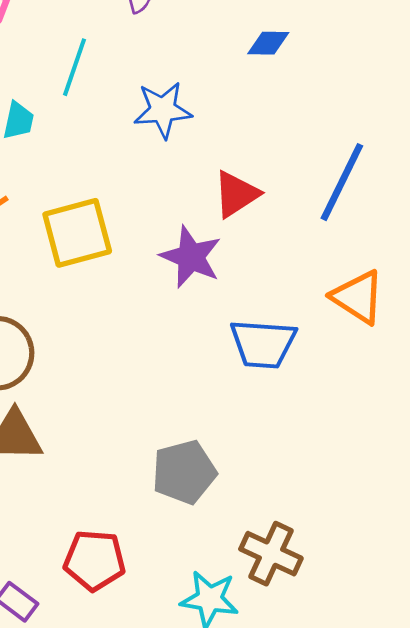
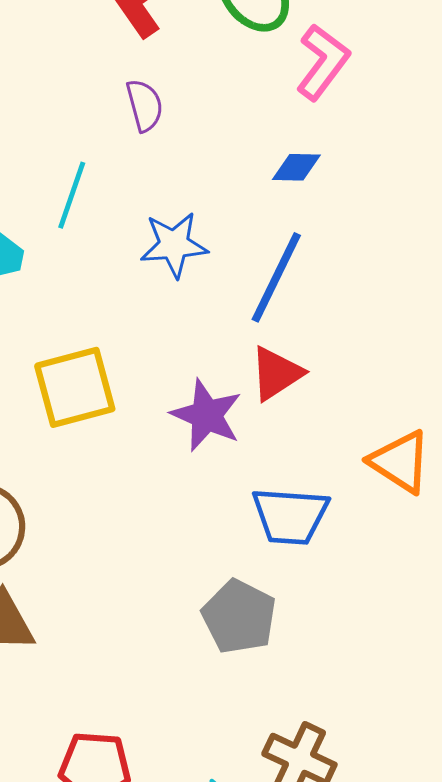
blue line: (342, 182) -> (276, 277), moved
red triangle: (236, 194) -> (276, 373), moved
gray pentagon: (184, 472) -> (239, 617), moved, turned -30

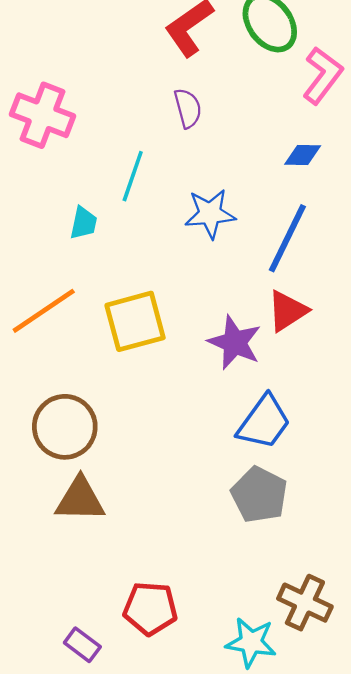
blue trapezoid: (290, 516) -> (264, 422), moved, turned -58

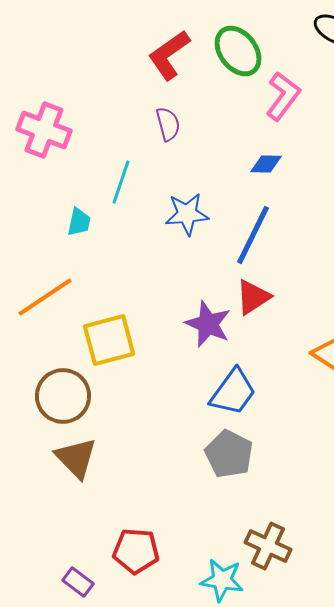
yellow square: (135, 321) -> (109, 340), moved
brown triangle: (80, 499) -> (76, 458), turned 45

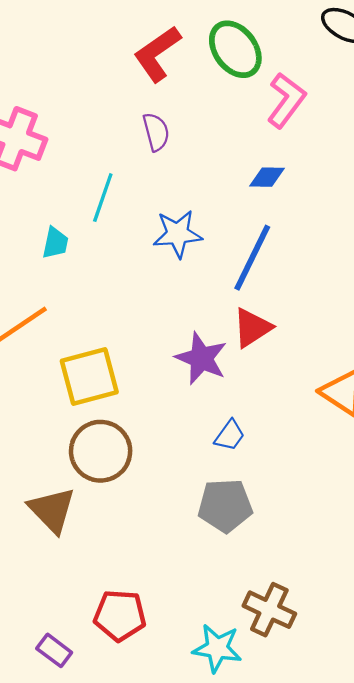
blue trapezoid: (233, 392) -> (230, 435), size x0.6
brown circle: (63, 396) -> (101, 451), moved
gray pentagon: (229, 454) -> (225, 506), turned -30

